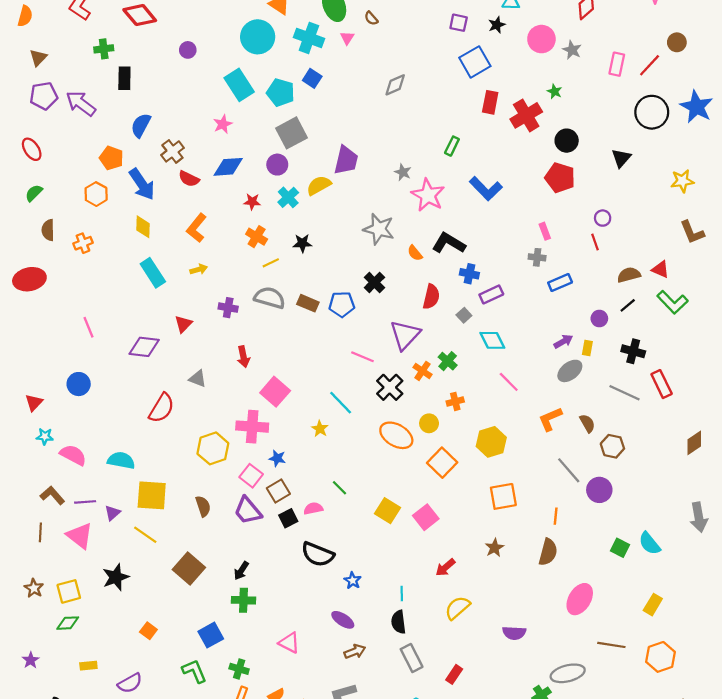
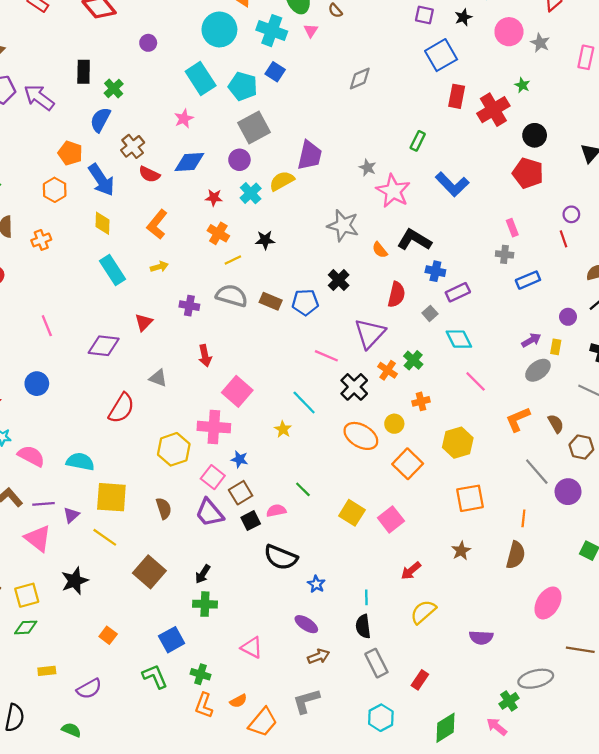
green cross: (104, 49) -> (114, 88), moved, turned -36

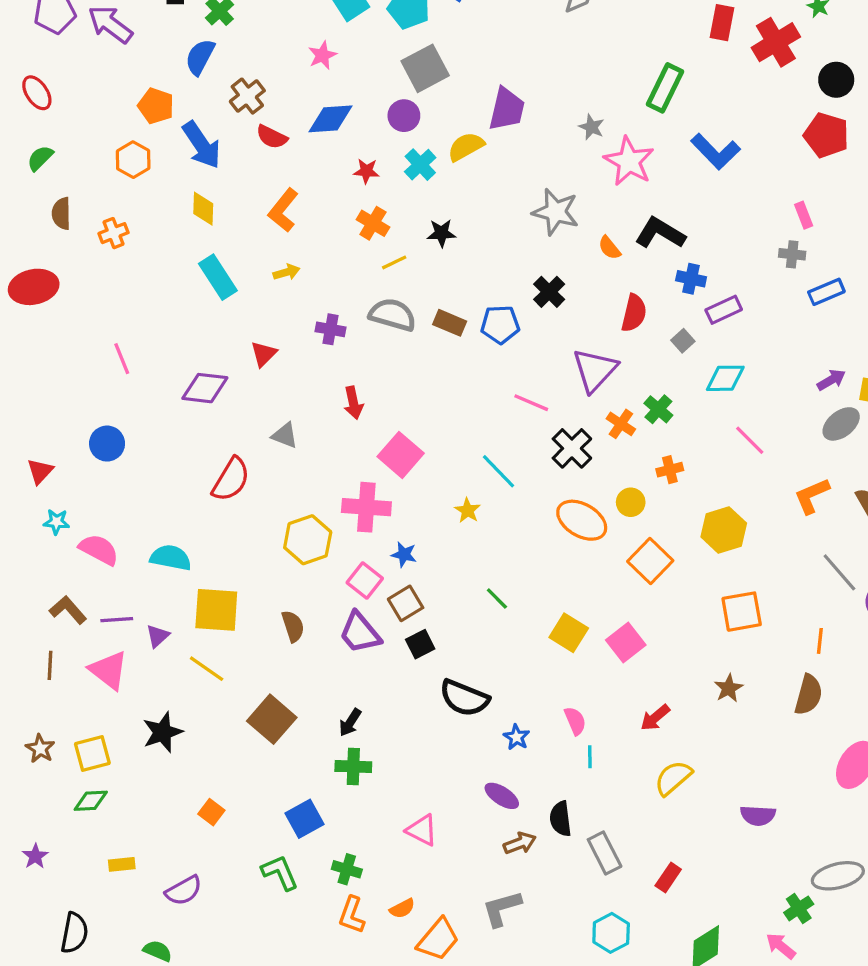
green rectangle: (418, 141) -> (665, 88), size x1.6
cyan diamond: (459, 339) -> (725, 378), turned -64
pink semicircle: (276, 511) -> (575, 721), moved, turned 78
black semicircle: (363, 626) -> (561, 819), moved

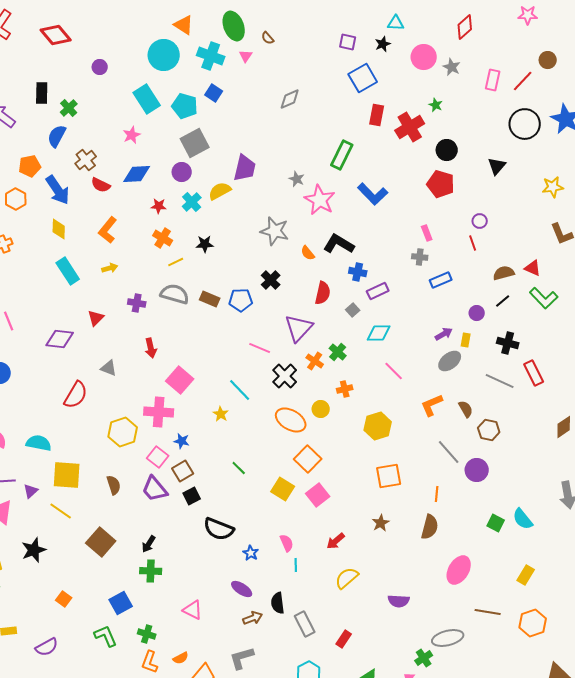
orange pentagon: (156, 106) -> (30, 166), turned -30
orange square: (650, 561) -> (308, 459), moved

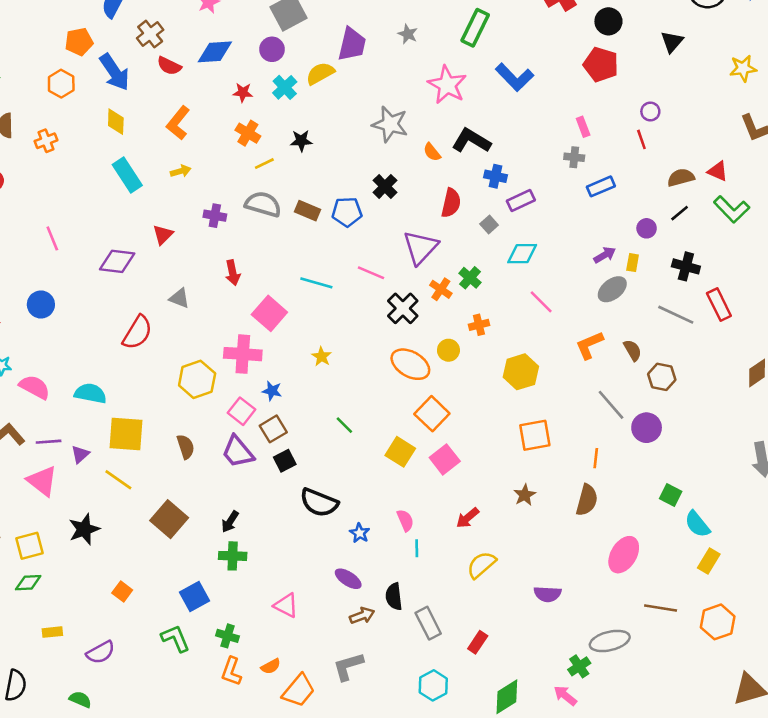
gray star: (297, 179) -> (408, 34), moved
cyan line: (240, 390) -> (316, 283), moved, turned -30
cyan semicircle: (523, 519) -> (697, 524), moved

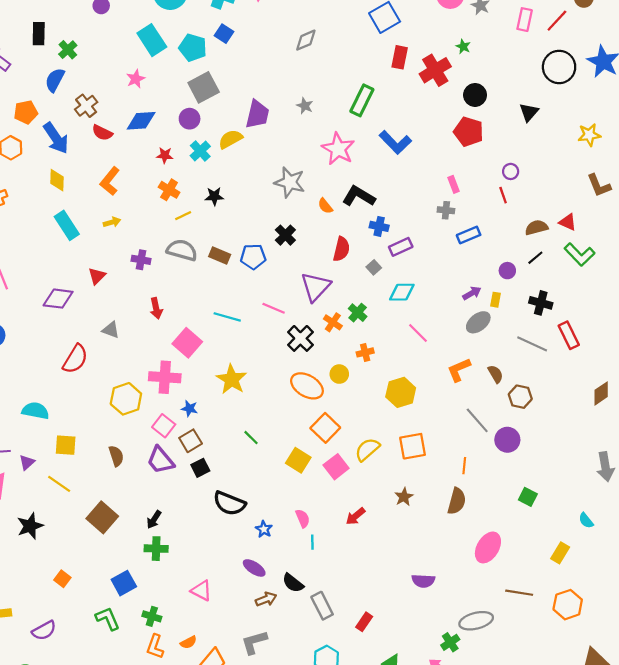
yellow star: (322, 357) -> (232, 379), size x1.8
yellow square: (126, 434) -> (66, 445), size x0.7
cyan semicircle: (697, 524) -> (586, 521), moved, size x0.7
yellow semicircle: (481, 565) -> (367, 449), moved
black semicircle: (394, 597) -> (293, 583), turned -45

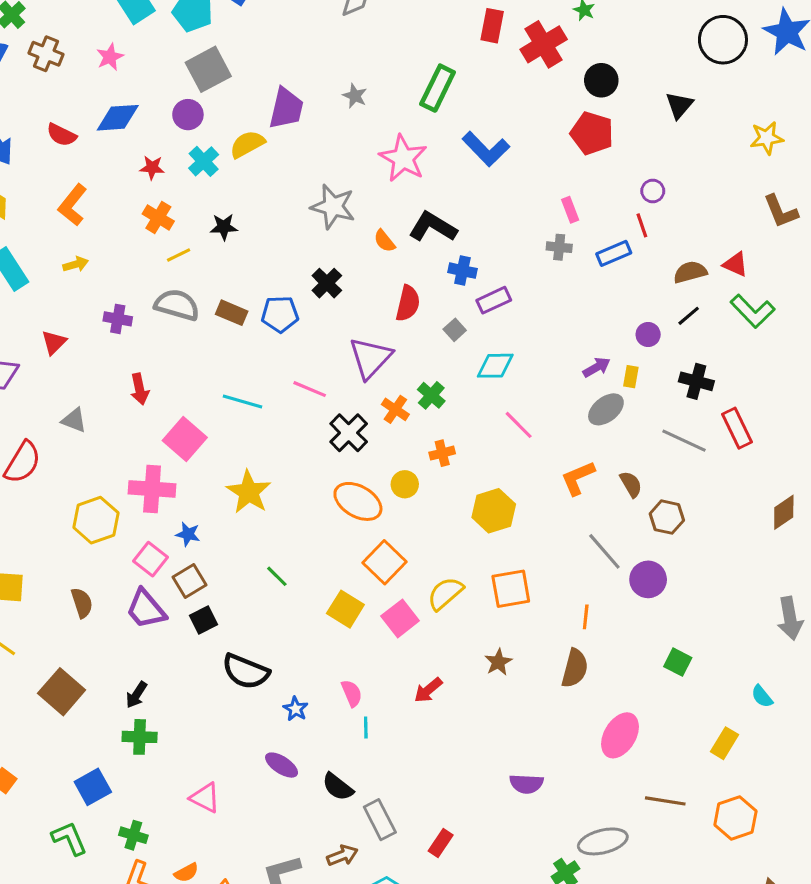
brown cross: (86, 106) -> (46, 54), moved, turned -30
blue rectangle: (469, 235) -> (614, 253), moved
brown arrow: (266, 599) -> (342, 855), moved

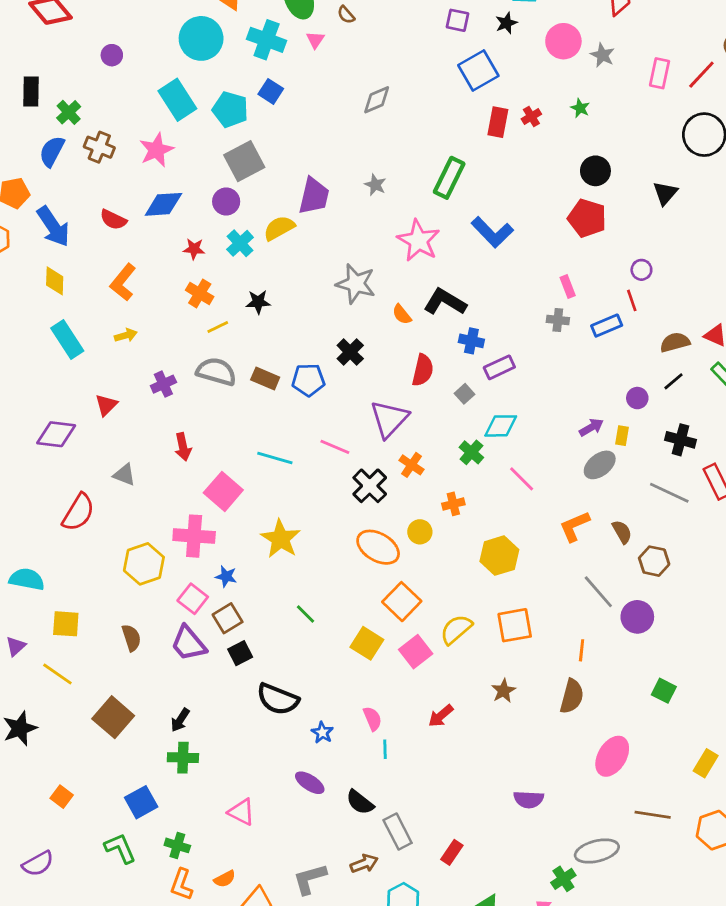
red cross: (544, 44) -> (531, 116), moved, size x0.5
pink star: (110, 57) -> (156, 150), size x1.4
purple cross: (118, 319) -> (163, 384), turned -35
green cross: (431, 395) -> (471, 452), moved

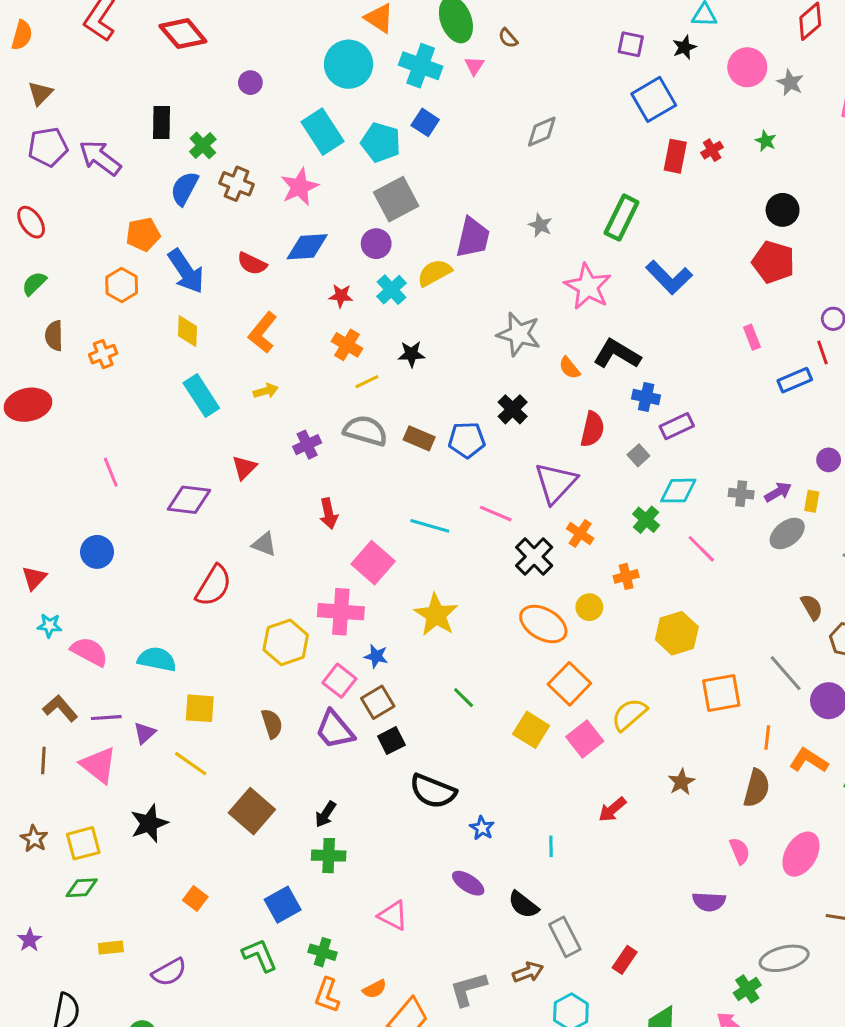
gray cross: (558, 320) -> (741, 494), moved
orange L-shape: (575, 526) -> (809, 760), moved, turned 56
orange square: (515, 625) -> (721, 693), moved
pink semicircle: (372, 719) -> (740, 851), moved

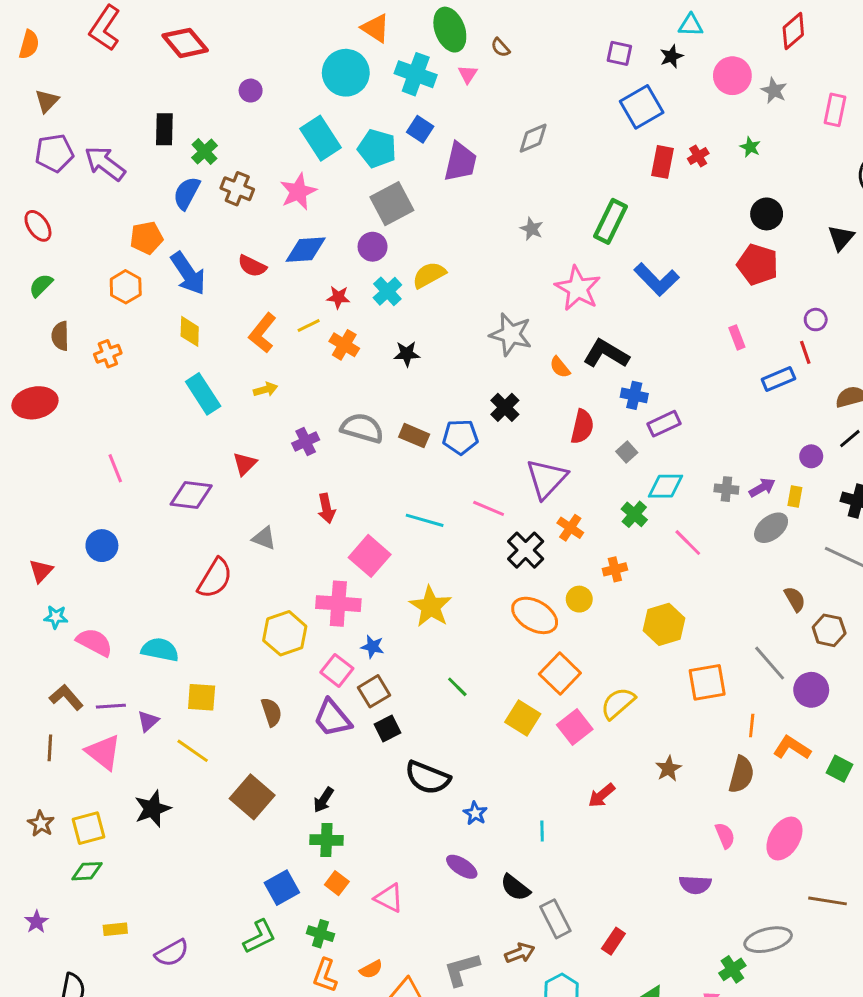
purple trapezoid: (473, 237) -> (460, 162), moved
yellow line: (367, 382) -> (309, 326), moved
orange square: (195, 899) -> (337, 883), moved
green L-shape: (260, 955) -> (260, 937), turned 87

